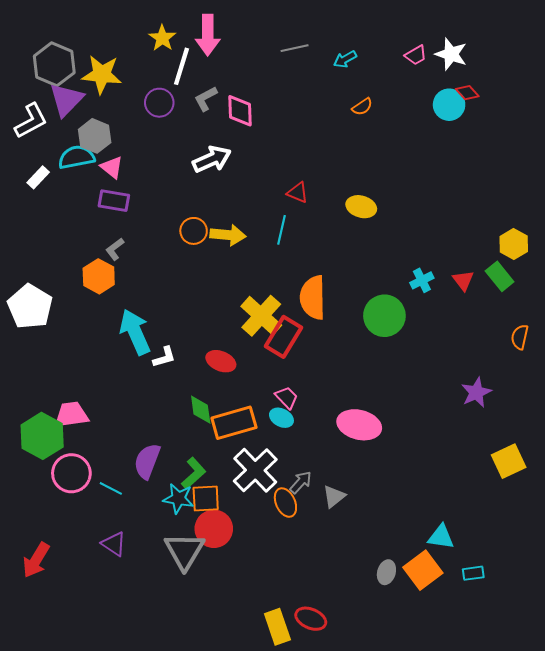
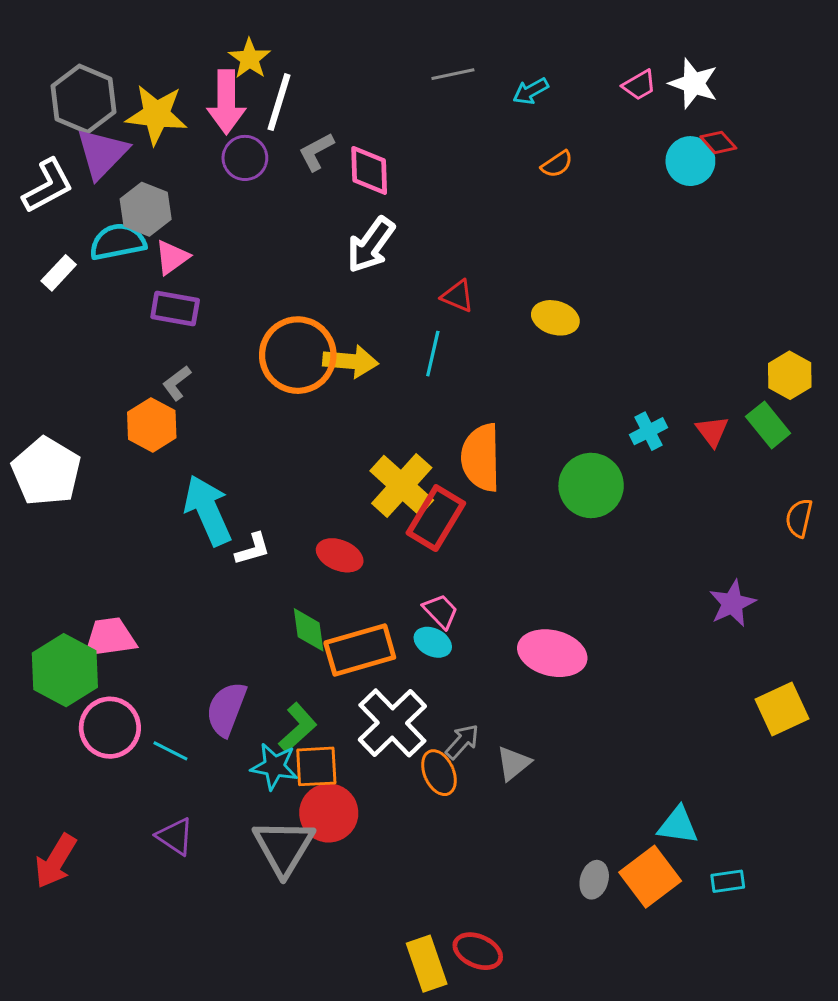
pink arrow: (208, 35) -> (226, 102), moved
white arrow: (212, 159) -> (371, 245), moved, turned 150
pink triangle: (112, 167) -> (172, 257), turned 45
orange circle: (194, 231) -> (298, 355), size x1.8

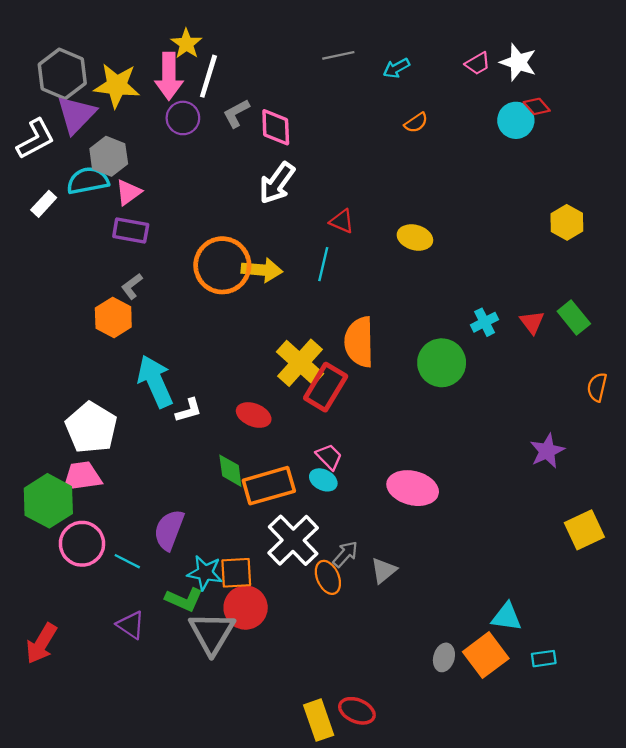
yellow hexagon: (790, 375) -> (567, 222), moved
white pentagon: (46, 472) -> (91, 428), moved
green L-shape: (298, 728) -> (184, 599), moved, turned 66

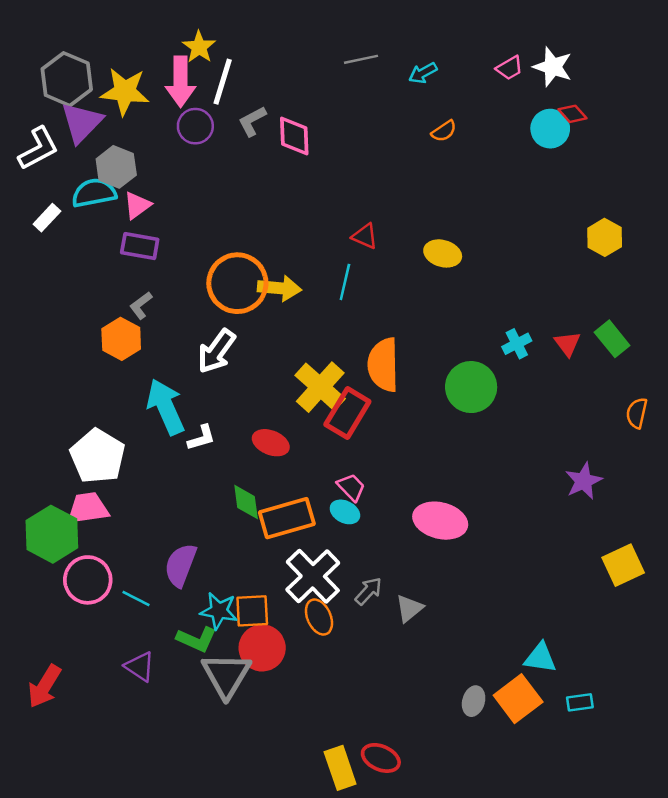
white arrow: (277, 183) -> (216, 351), moved
orange ellipse: (328, 577) -> (319, 617), moved

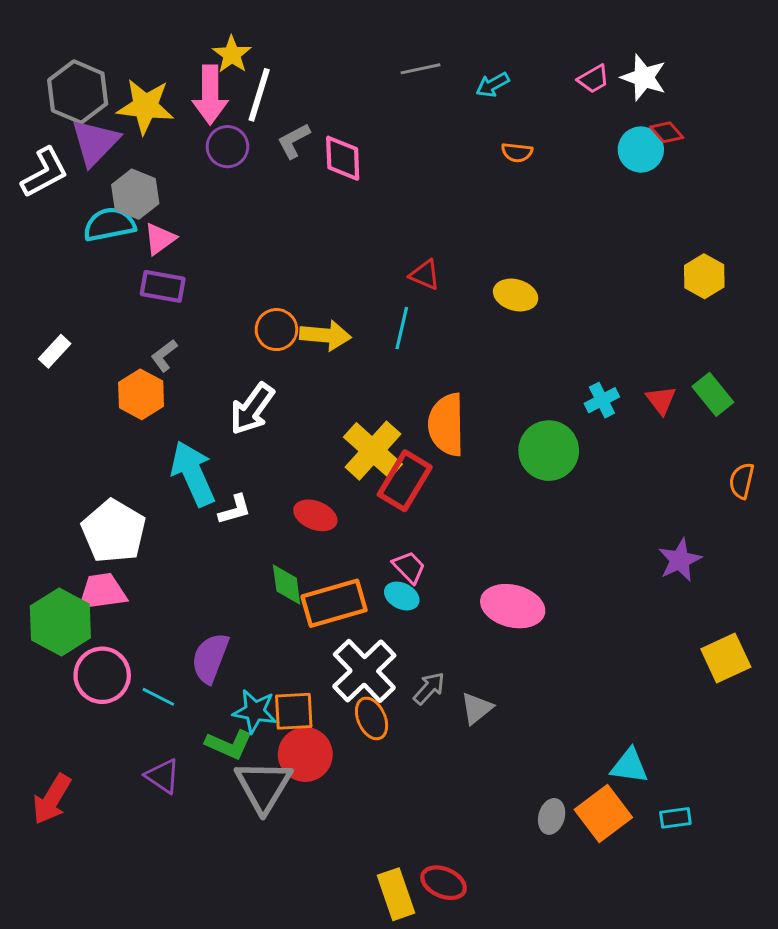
orange semicircle: (444, 131) -> (517, 152), turned 40
white rectangle: (47, 218) -> (55, 351), moved
orange circle: (237, 283) -> (276, 330), size x0.6

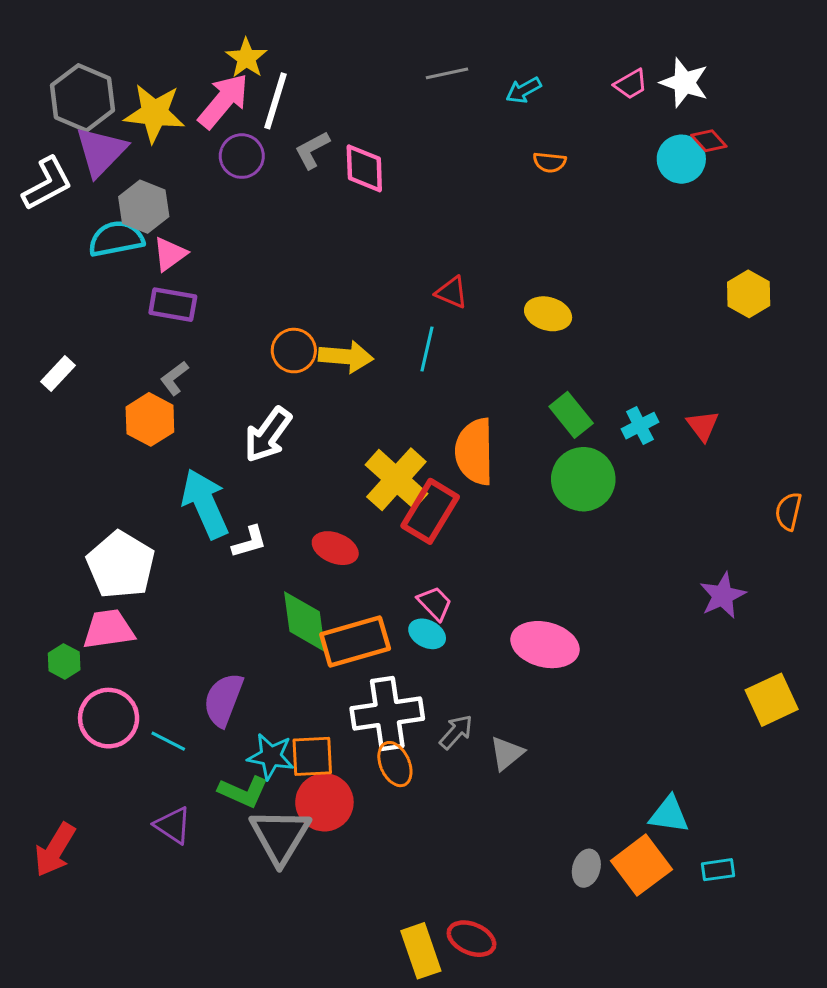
pink arrow: (210, 95) -> (223, 101), turned -140
green rectangle: (713, 394) -> (571, 415), moved
green diamond: (287, 585) -> (305, 622), size x1.4
green hexagon: (60, 622) -> (64, 661), size x0.5
white cross: (364, 671) -> (387, 713), turned 36

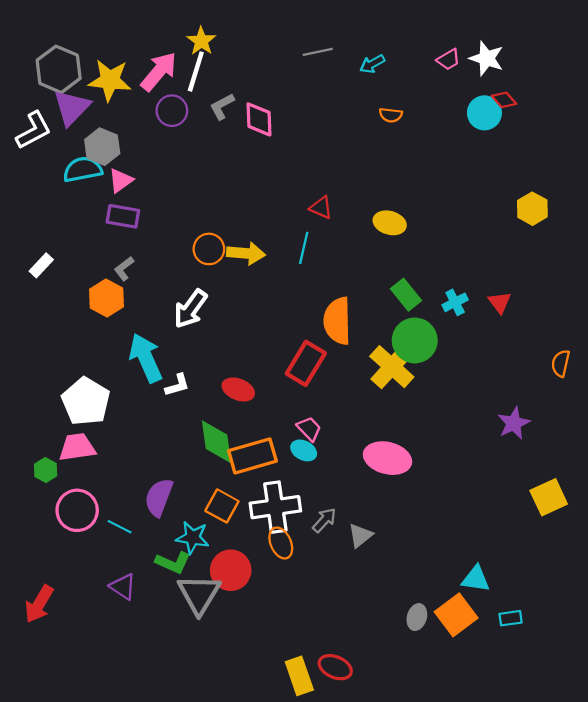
yellow star: (246, 58) -> (201, 41), moved
yellow cross: (396, 479) -> (392, 367), moved
orange square: (312, 756) -> (222, 506), moved, turned 32

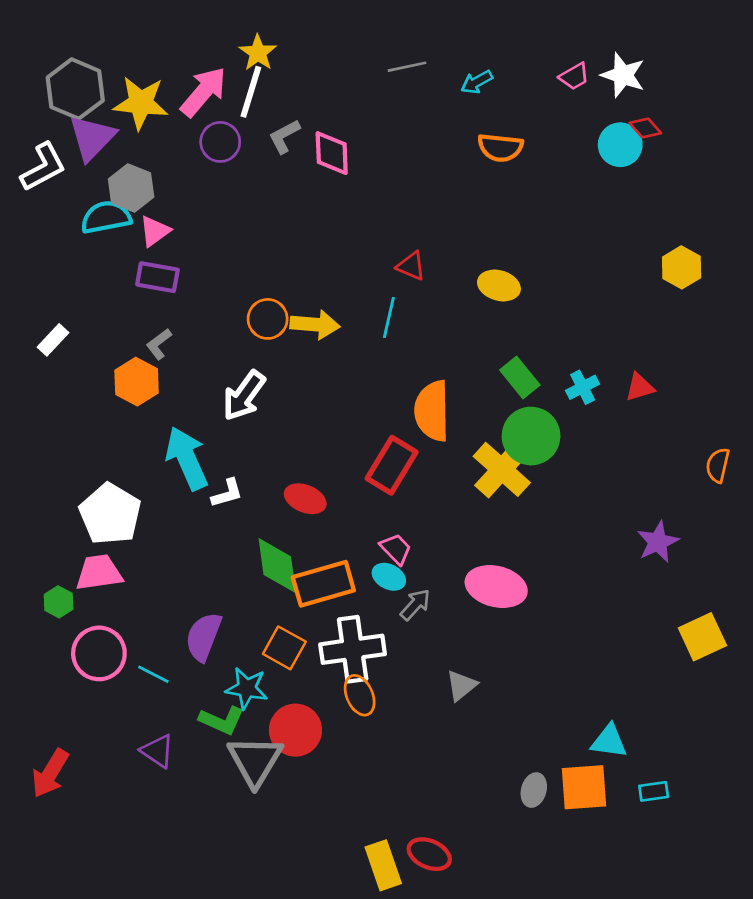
orange semicircle: (391, 115) -> (500, 148), size x1.5
red triangle: (500, 302) -> (640, 387), turned 50
gray arrow: (324, 520) -> (415, 605), moved
orange square: (456, 615) -> (584, 787), turned 33

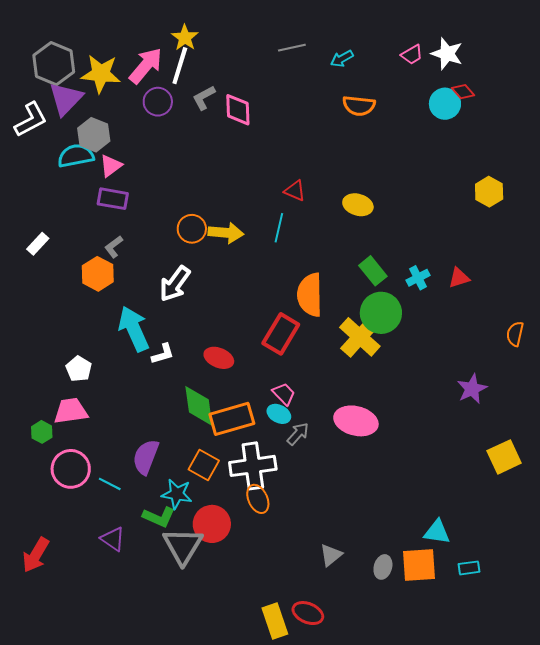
white pentagon: (110, 514) -> (79, 369), size x0.6
gray triangle: (461, 685) -> (331, 555), moved

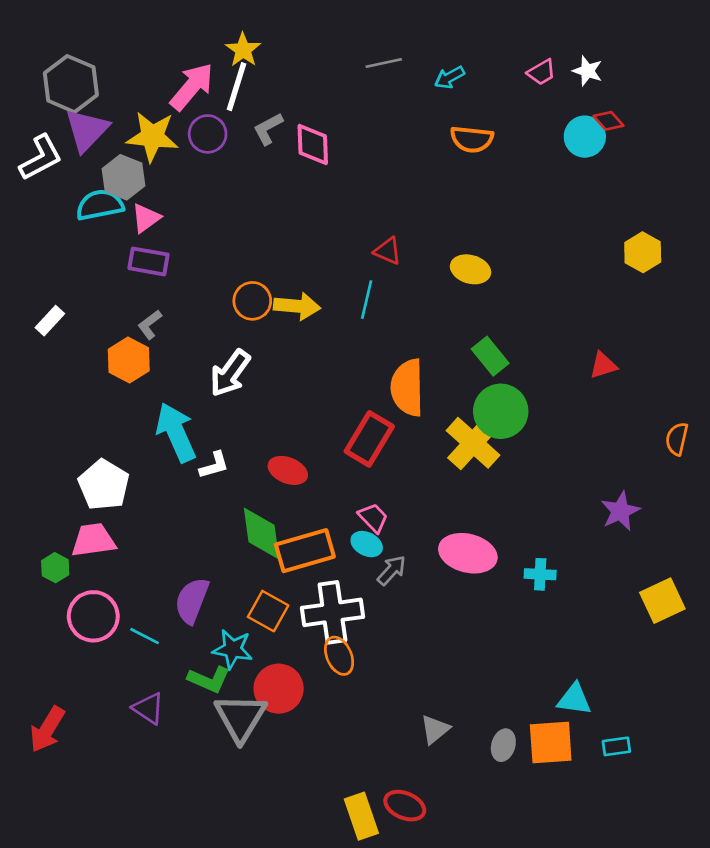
white star: (447, 54) -> (587, 71), size x0.7
yellow star: (101, 74) -> (152, 137), moved
cyan cross: (418, 278) -> (540, 574), moved, turned 30
white pentagon: (79, 369) -> (104, 485), size x1.5

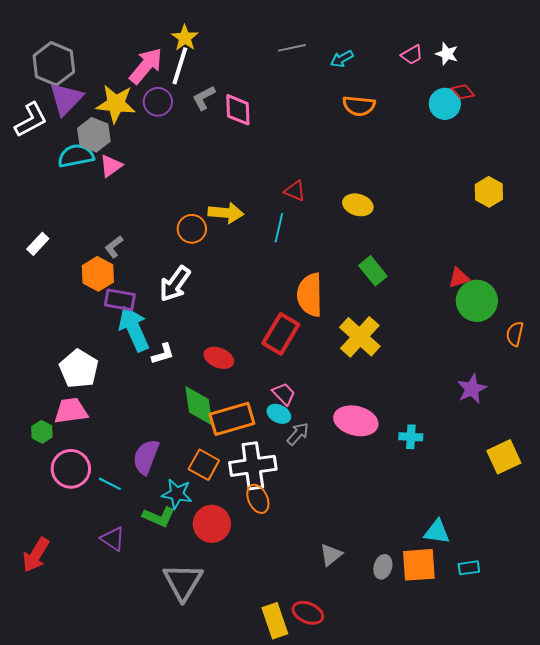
purple rectangle: (148, 261) -> (120, 300), moved
yellow arrow: (297, 306) -> (226, 213), moved
green circle: (501, 411) -> (477, 301), moved
gray triangle: (240, 718) -> (183, 582), moved

